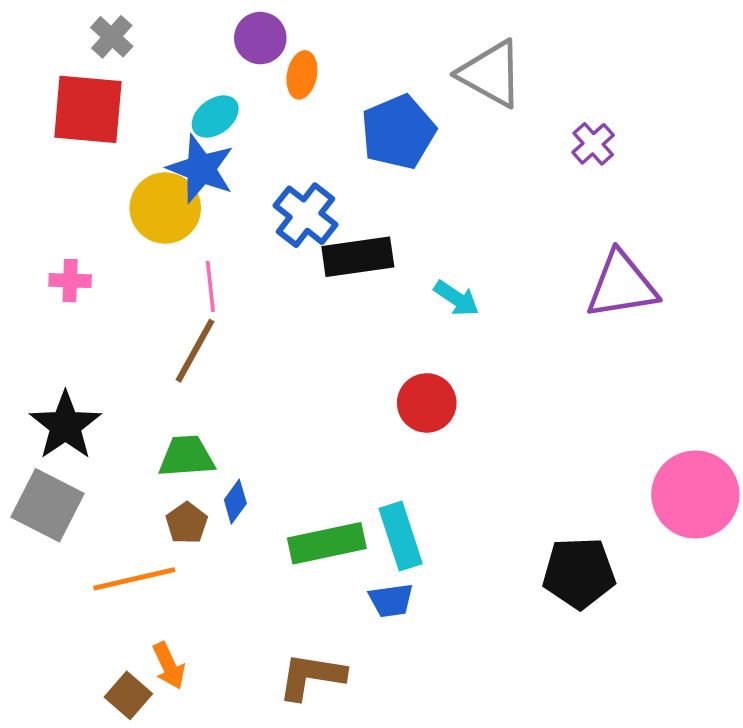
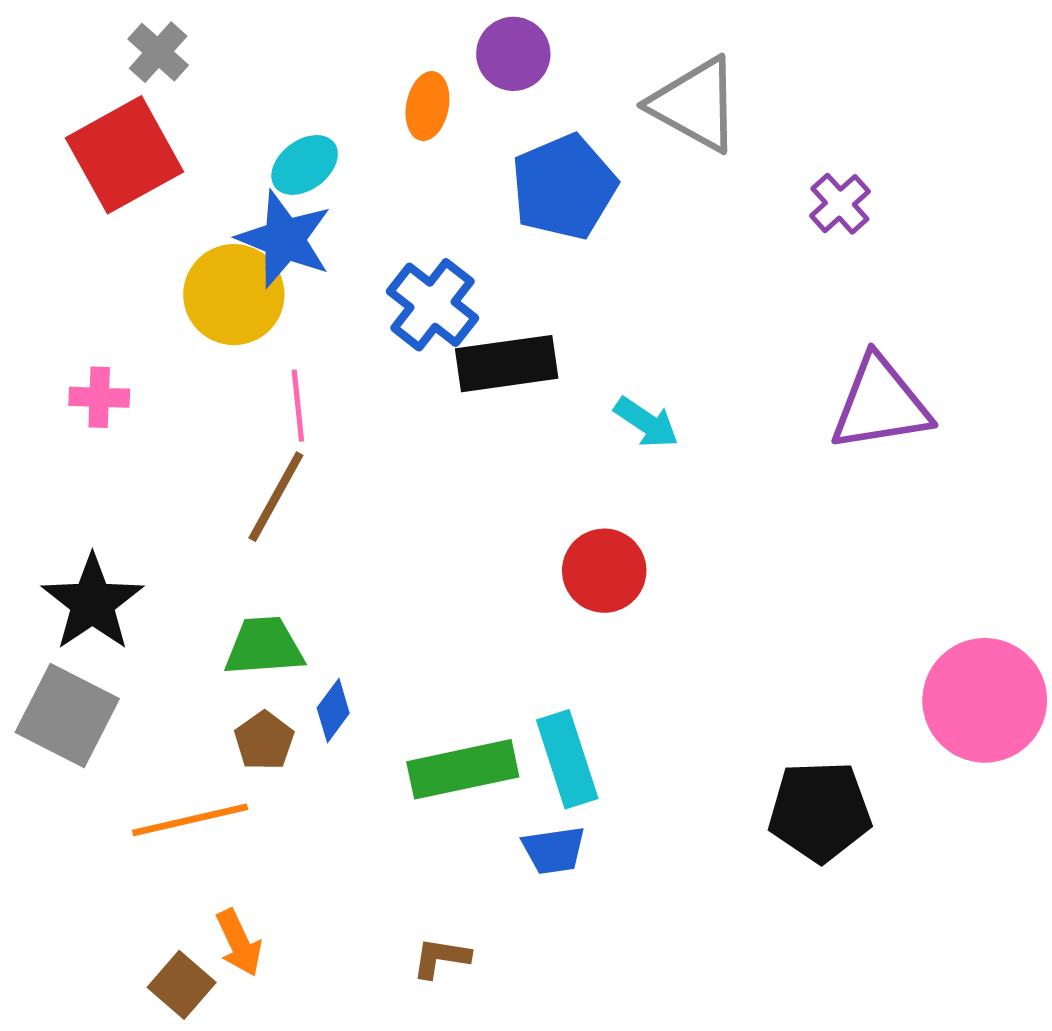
purple circle: (260, 38) -> (513, 54), moved
red square: (88, 109) -> (124, 155), turned -34
brown L-shape: (311, 676) -> (441, 958), size x0.6

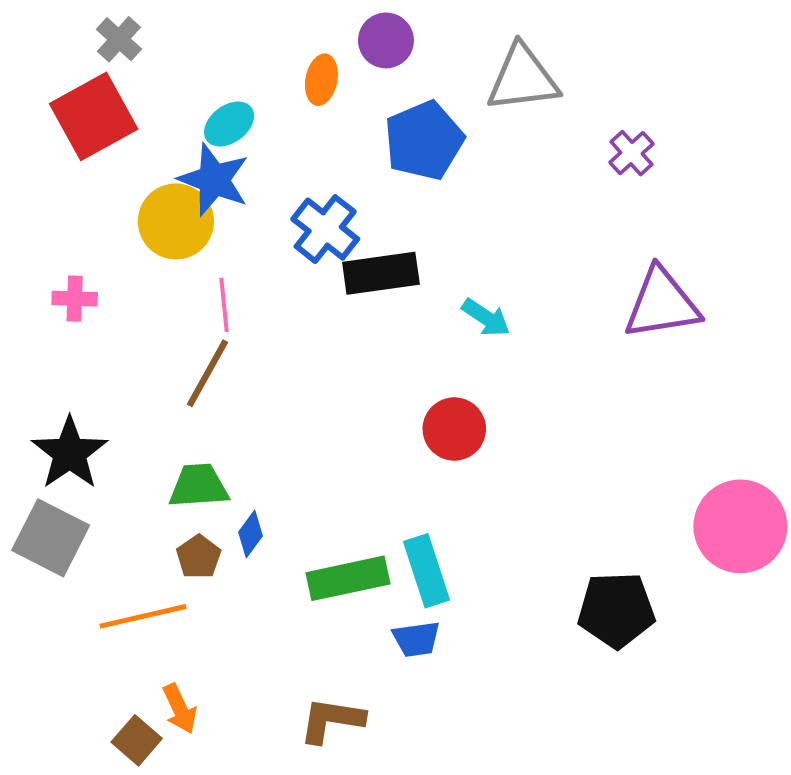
gray triangle: (695, 104) -> (523, 78), turned -36
brown L-shape: (441, 958) -> (332, 720), size x1.5

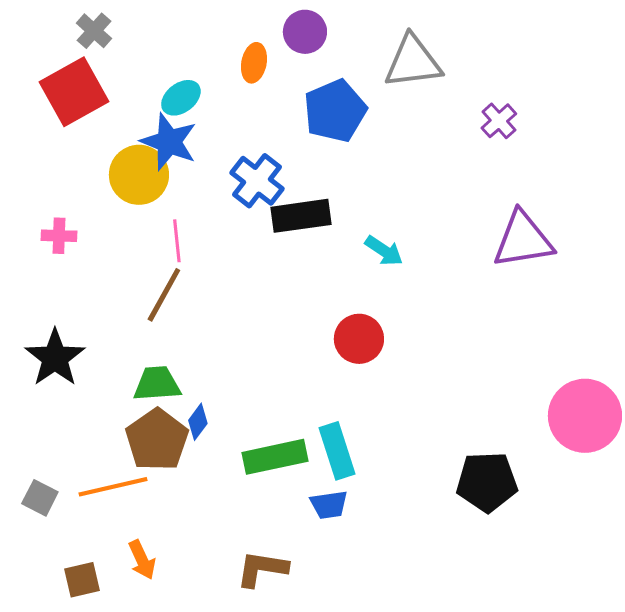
gray square: (51, 538) -> (40, 498), moved, size x0.6
brown pentagon: (199, 557) -> (157, 440), size x1.8
brown square: (137, 740) -> (82, 580), moved, turned 36

